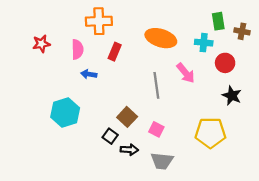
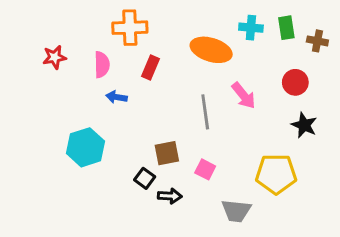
cyan cross: (204, 43) -> (251, 28), moved
brown square: (127, 117) -> (167, 153), turned 36
gray trapezoid: (162, 161) -> (236, 211), moved

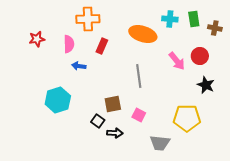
pink arrow: (244, 96) -> (177, 61), moved

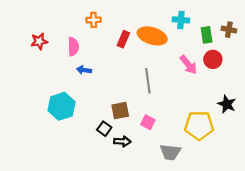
orange cross: (88, 19) -> (94, 20), size x0.6
green rectangle: (194, 19) -> (207, 35), moved
red rectangle: (102, 46) -> (123, 39), moved
black star: (206, 85) -> (227, 104), moved

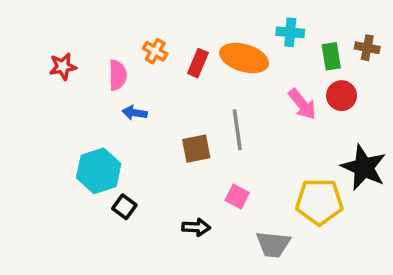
orange cross: (94, 20) -> (155, 51), moved, turned 32
black star: (227, 104) -> (364, 167), size x1.5
brown square: (120, 111) -> (196, 149), moved
black square: (104, 129) -> (124, 207), moved

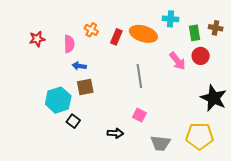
brown square: (196, 149) -> (85, 87), moved
yellow pentagon: (319, 202) -> (200, 136), moved

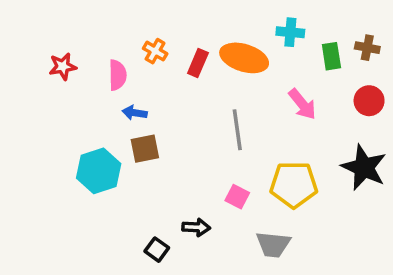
red circle: (201, 56) -> (369, 101), moved
black square: (73, 121) -> (157, 250), moved
yellow pentagon: (200, 136) -> (294, 185), moved

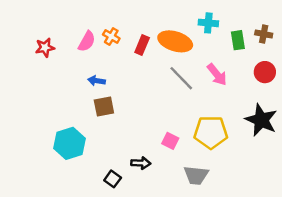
pink semicircle: (117, 75) -> (87, 41), moved, turned 30
gray line: (237, 130) -> (181, 78), moved, turned -36
cyan hexagon: (99, 171) -> (70, 143), moved

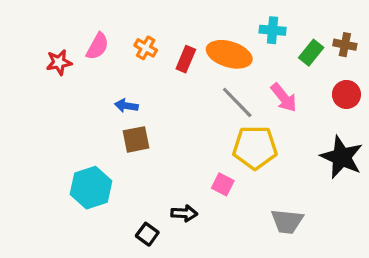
green rectangle: (238, 40) -> (311, 53), turned 48
pink semicircle: (87, 41) -> (97, 46), moved
yellow pentagon: (211, 132) -> (255, 147), moved
gray trapezoid: (196, 175) -> (287, 221), moved

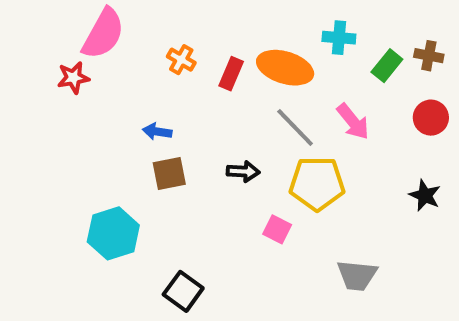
pink semicircle: (97, 46) -> (103, 34), moved, size x1.5
black star: (342, 157) -> (425, 195), size x0.6
black arrow: (184, 213) -> (243, 171), moved
black square: (147, 234) -> (183, 291), size x1.4

